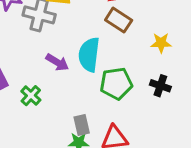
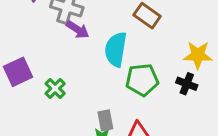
yellow star: (161, 43) -> (198, 55), moved, size x1.4
purple arrow: (57, 62) -> (78, 30), moved

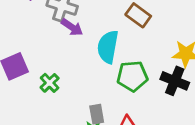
black cross: (187, 84) -> (175, 81), size x1.4

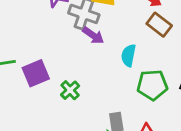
cyan semicircle: (108, 47) -> (129, 55), size x0.7

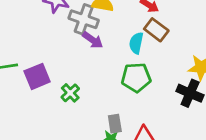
cyan semicircle: (129, 55) -> (136, 43), moved
green pentagon: (152, 85) -> (136, 77), moved

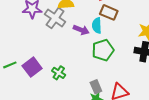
gray cross: (84, 19) -> (55, 18), turned 30
purple arrow: (93, 40) -> (81, 30), moved

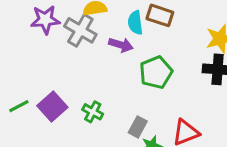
cyan semicircle: (97, 26) -> (135, 23), moved
gray rectangle: (96, 87) -> (138, 127), moved, turned 56

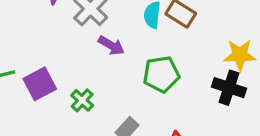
purple arrow: (121, 45) -> (111, 45), moved

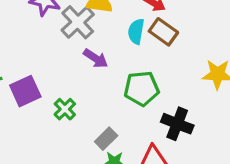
black cross: (229, 88) -> (177, 124), moved

